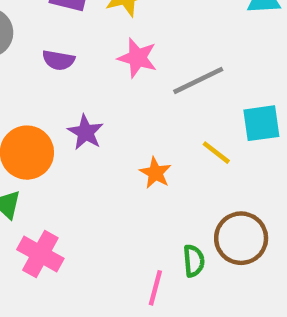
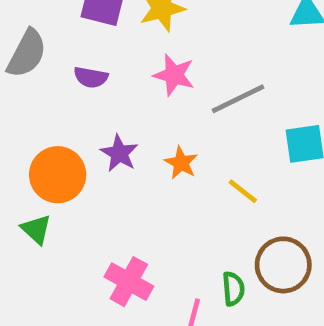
yellow line: (216, 153) -> (243, 191), moved
orange star: (155, 173) -> (181, 163), moved
pink cross: (40, 254) -> (129, 282), moved

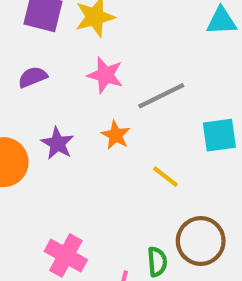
purple semicircle: (91, 77) -> (33, 77), turned 148
orange star: (181, 163) -> (116, 135), moved

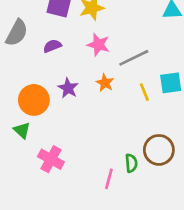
yellow line: (165, 177) -> (144, 92), moved, turned 30
pink cross: (66, 255) -> (51, 159), moved

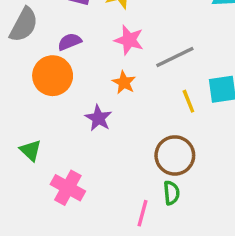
orange star: (105, 83) -> (124, 82), moved
purple star: (68, 88) -> (98, 118), moved
orange circle: (34, 100) -> (53, 76), moved
brown circle: (159, 150) -> (175, 155), moved

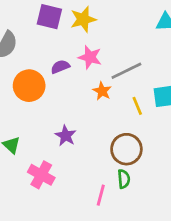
purple semicircle: (70, 42) -> (60, 67), moved
orange star: (124, 82) -> (102, 91), moved
purple star: (98, 118) -> (66, 136), moved

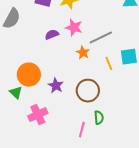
orange circle: (29, 86) -> (29, 75), moved
brown circle: (126, 149) -> (88, 91), moved
pink cross: (41, 175) -> (38, 115), turned 36

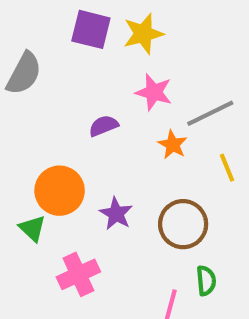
purple semicircle: (52, 35) -> (104, 126), moved

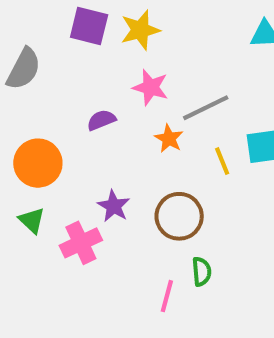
orange circle: (60, 191) -> (38, 163), moved
pink cross: (78, 274) -> (81, 243), moved

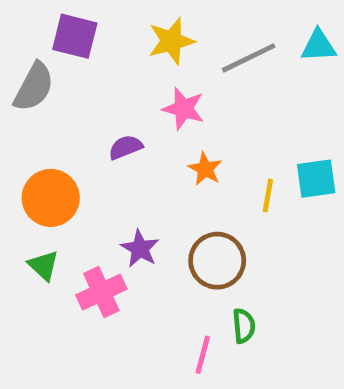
purple square: (89, 26) -> (75, 36), moved
gray line: (206, 108) -> (249, 58), moved
yellow line: (222, 161) -> (268, 195), turned 32

